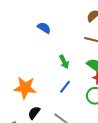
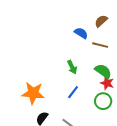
blue semicircle: (44, 28) -> (81, 33), moved

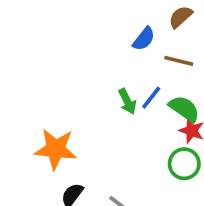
blue semicircle: (81, 33) -> (144, 39), turned 96
blue line: (73, 92) -> (151, 98), moved

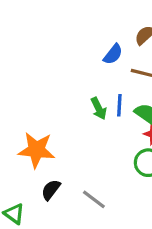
blue line: (151, 98) -> (119, 105), turned -35

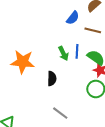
orange star: (36, 150) -> (23, 62), moved
black semicircle: (51, 190) -> (52, 79), moved, turned 144

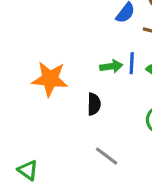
green arrow: (63, 53) -> (111, 66), turned -72

